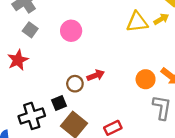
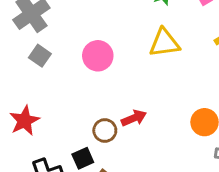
yellow triangle: (137, 22) -> (164, 43), moved
red star: (18, 60) -> (25, 121), moved

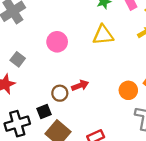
gray square: (40, 56) -> (18, 59), moved

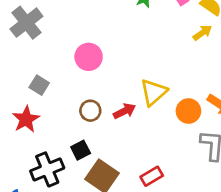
yellow triangle: (103, 35) -> (154, 92), moved, turned -30
brown circle: (60, 93) -> (90, 111), moved

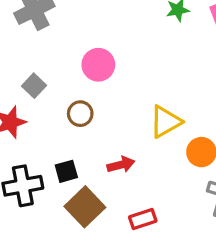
brown circle: (90, 111) -> (80, 114), moved
red arrow: (124, 111) -> (121, 165), moved

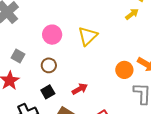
yellow triangle: (165, 122) -> (88, 36), moved
black square: (66, 171) -> (48, 92), moved

